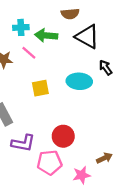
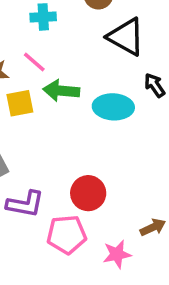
cyan cross: (21, 27) -> (43, 17), moved
green arrow: (46, 35) -> (61, 91), moved
yellow square: (40, 88) -> (20, 103), moved

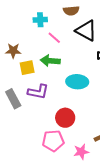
pink line: (34, 62) -> (54, 38), moved
cyan ellipse: (113, 107) -> (77, 82), moved
purple L-shape: (25, 204) -> (38, 92), moved

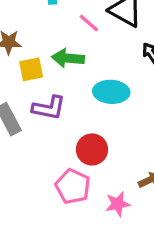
pink line: (54, 38) -> (89, 23), moved
pink pentagon: (53, 141) -> (73, 186), turned 30

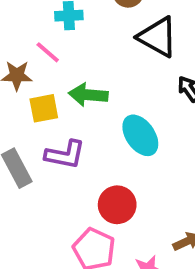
pink line: (89, 23) -> (48, 52), moved
cyan ellipse: (111, 92) -> (140, 135), turned 52

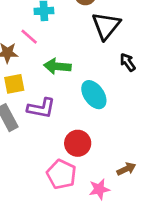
black triangle: (158, 37) -> (106, 26), turned 40
yellow square: (44, 108) -> (14, 84), moved

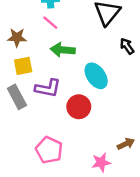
pink line: (29, 37) -> (50, 23), moved
red circle: (78, 143) -> (79, 107), moved
pink pentagon: (61, 174) -> (49, 150), moved

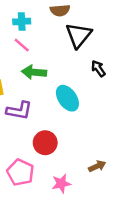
red circle: (79, 107) -> (45, 143), moved
pink star: (101, 162) -> (61, 184), moved

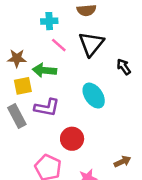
black triangle: (79, 35) -> (91, 44), moved
pink line: (22, 45) -> (59, 45), moved
green arrow: (34, 72) -> (44, 70), moved

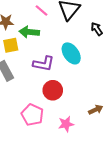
purple L-shape: (47, 108) -> (44, 64), moved

